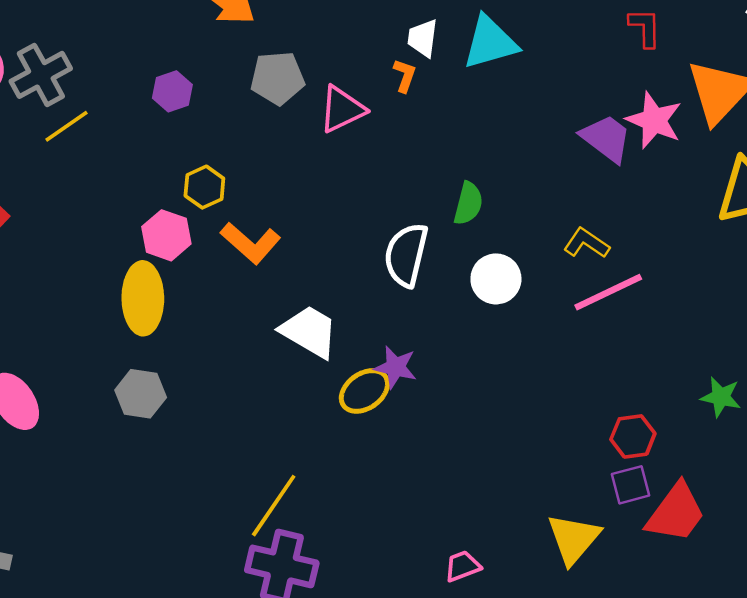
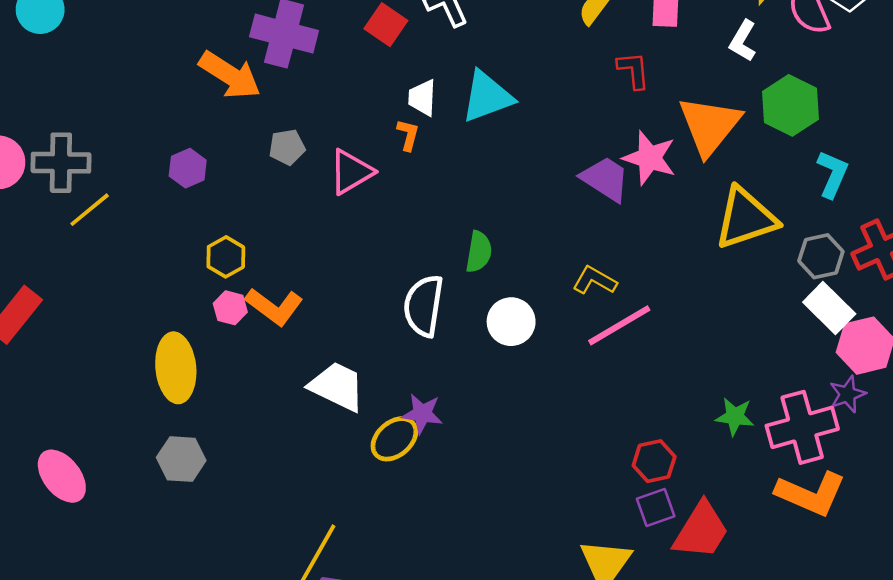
gray cross: (41, 75) -> (61, 163), turned 34
gray pentagon: (278, 78) -> (287, 147), size x0.7
pink hexagon: (166, 235) -> (230, 308), moved, size x0.7

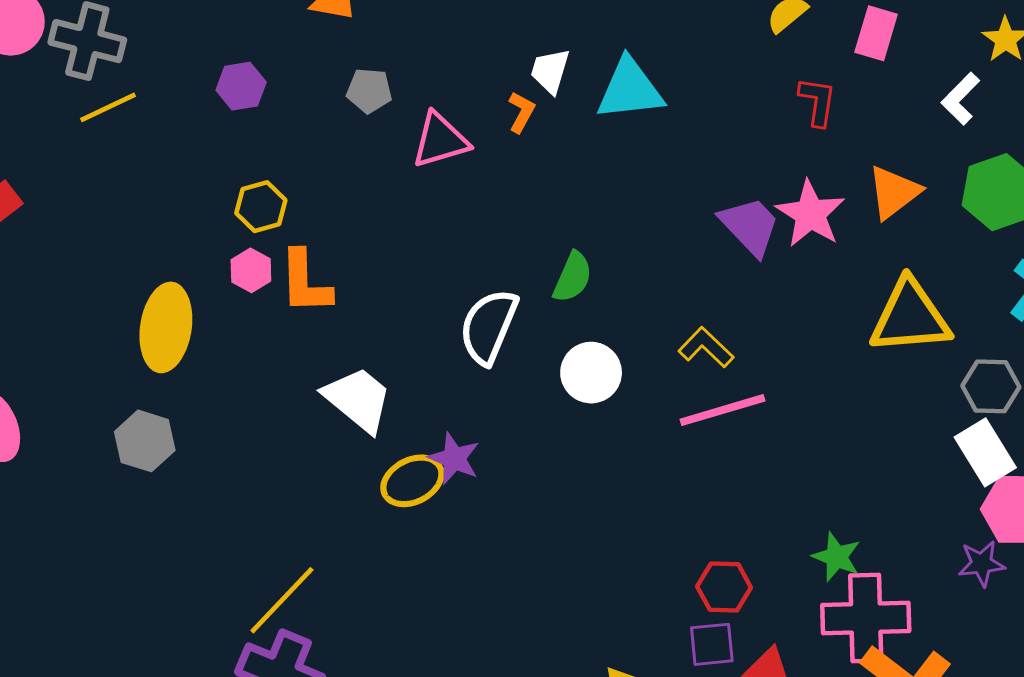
orange triangle: (710, 125) -> (894, 192), size x0.7
orange L-shape: (274, 307) -> (305, 282), turned 38
pink cross: (802, 427) -> (866, 618), moved

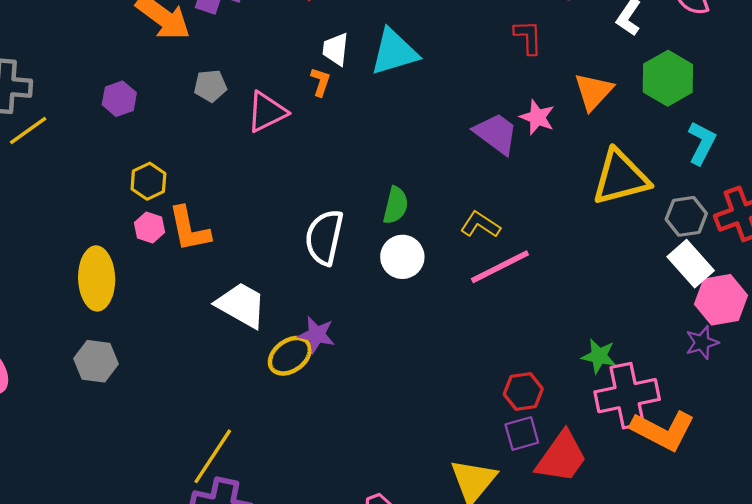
pink star: (810, 214) -> (537, 117), size x0.7
green semicircle: (573, 277) -> (396, 205), moved

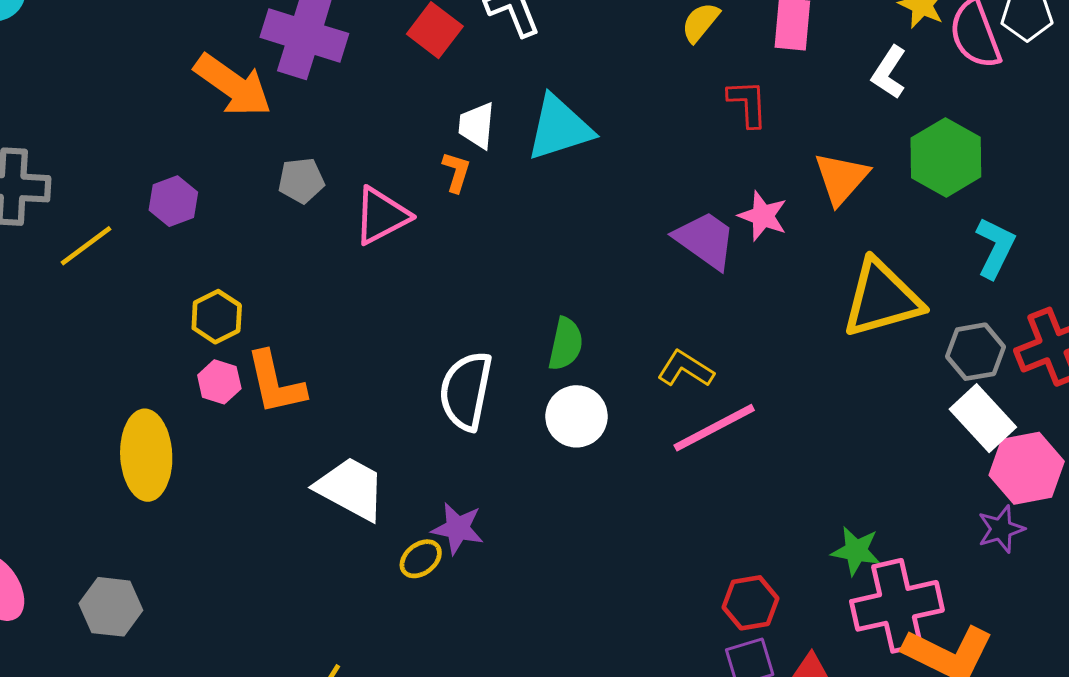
yellow line: (28, 130) -> (86, 246), moved
yellow ellipse: (290, 356) -> (421, 559), size x0.7
gray hexagon: (96, 361) -> (111, 607), moved

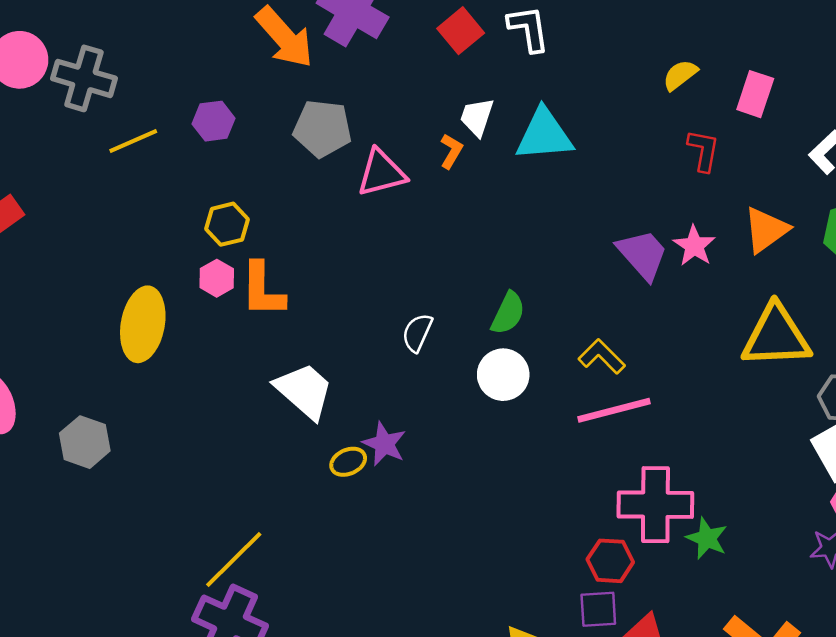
gray pentagon: (301, 180) -> (322, 129), size x1.5
white semicircle: (466, 391) -> (417, 333), size x0.6
pink cross: (897, 606) -> (655, 505), moved

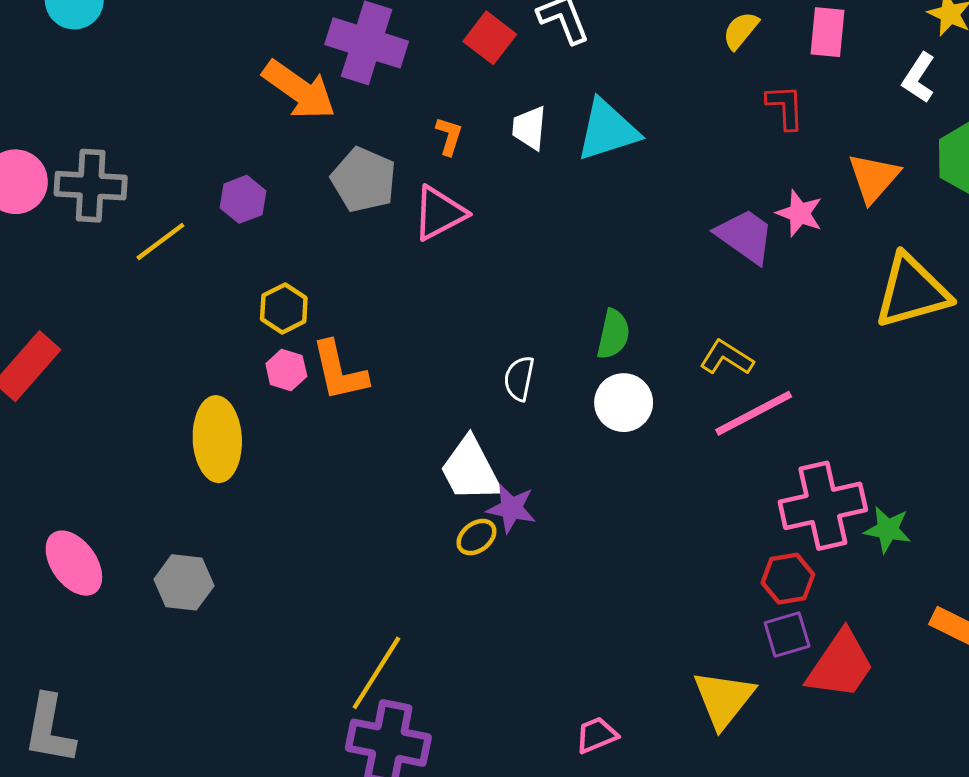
gray pentagon: (322, 129) -> (364, 180), turned 30
orange L-shape: (451, 151) -> (449, 136), moved
white trapezoid: (304, 391) -> (471, 470), moved, turned -146

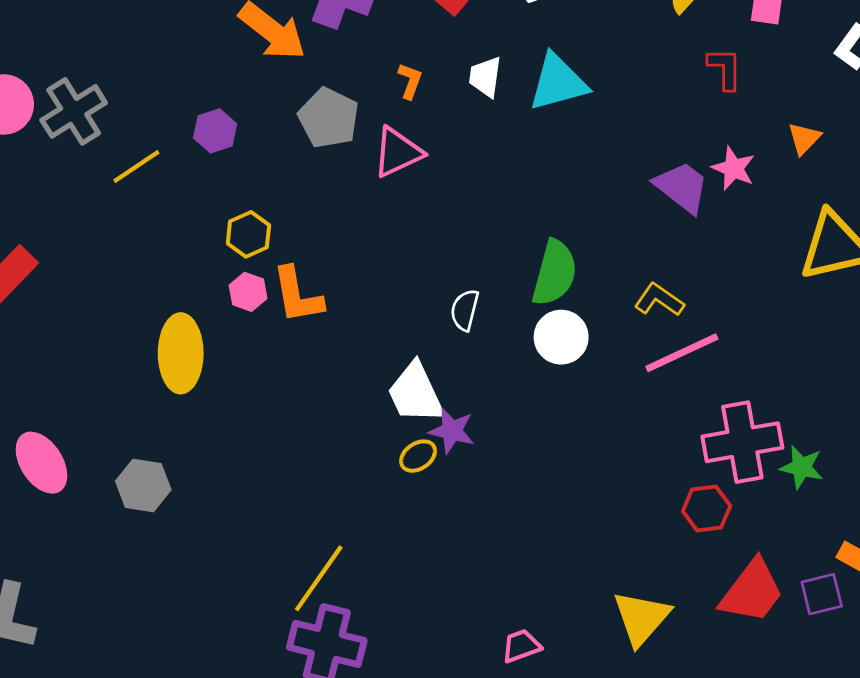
orange triangle: (874, 178) -> (804, 138), size x0.7
gray cross: (91, 186) -> (74, 111), turned -38
green semicircle: (613, 334) -> (555, 273), size x1.4
purple square: (787, 635) -> (822, 594), moved

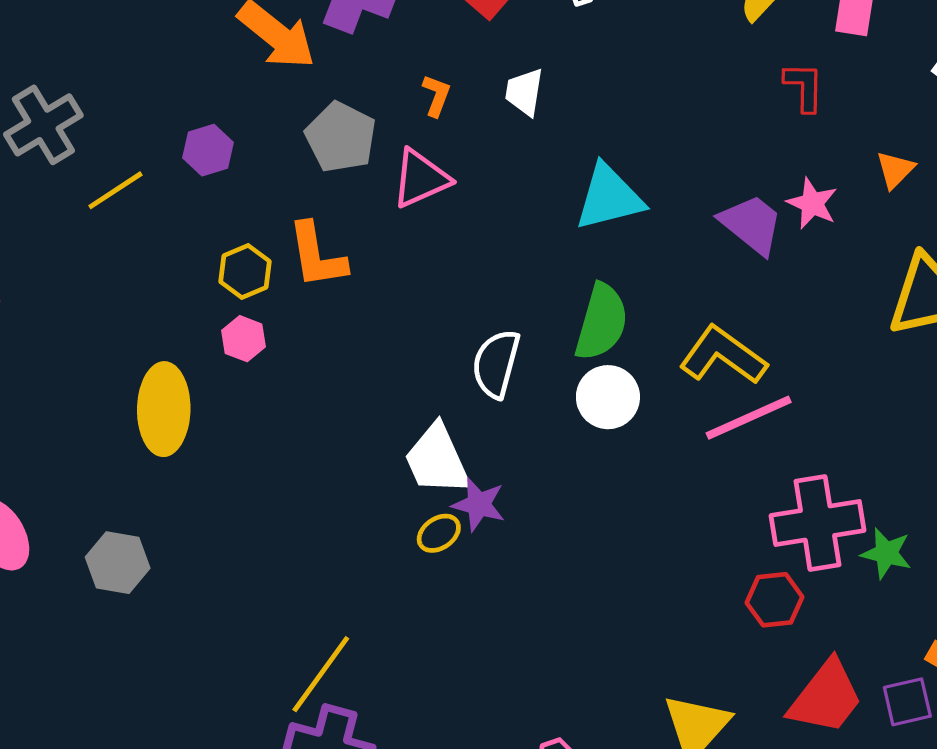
cyan triangle: (558, 82) -> (609, 197), moved
orange L-shape: (297, 295) -> (317, 255), moved
yellow L-shape: (659, 300) -> (723, 355), size x1.5
white semicircle: (465, 310) -> (496, 364), size x1.4

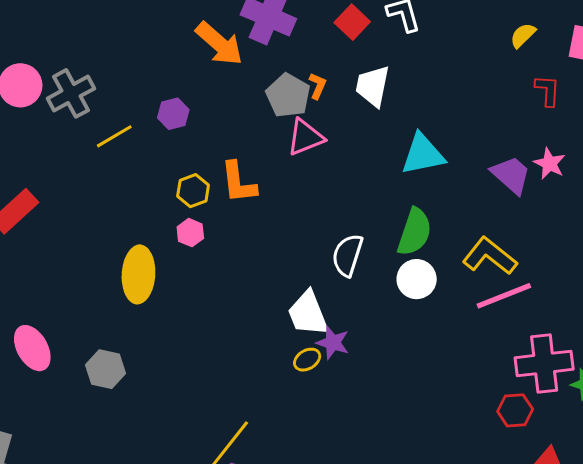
white trapezoid: (524, 92) -> (373, 86), size x1.4
gray pentagon: (341, 137) -> (288, 96), moved

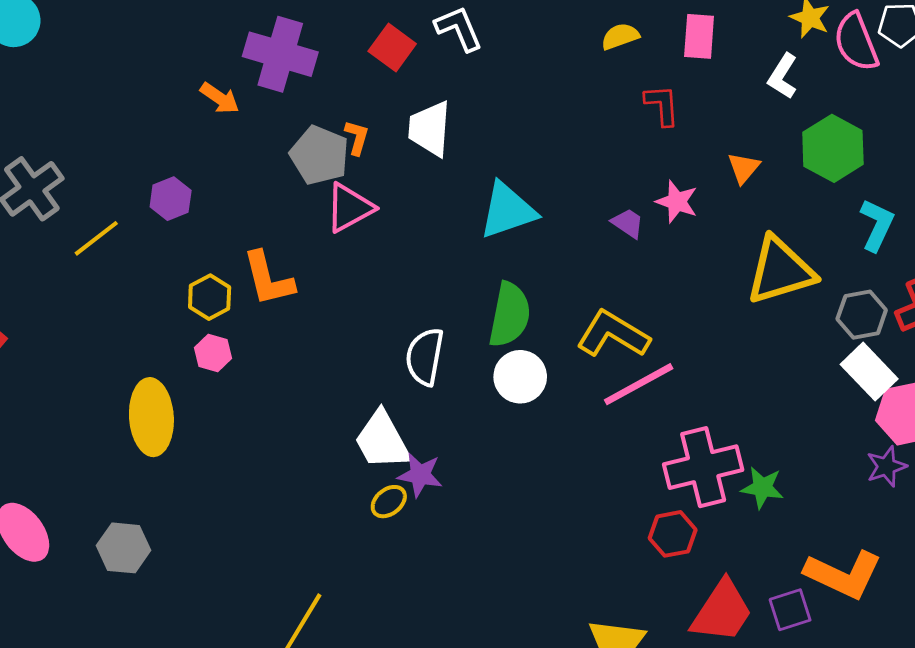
yellow semicircle: (523, 35) -> (620, 36), turned 32
orange arrow: (219, 44) -> (220, 98), size x0.6
purple trapezoid: (511, 175) -> (628, 223), size x0.6

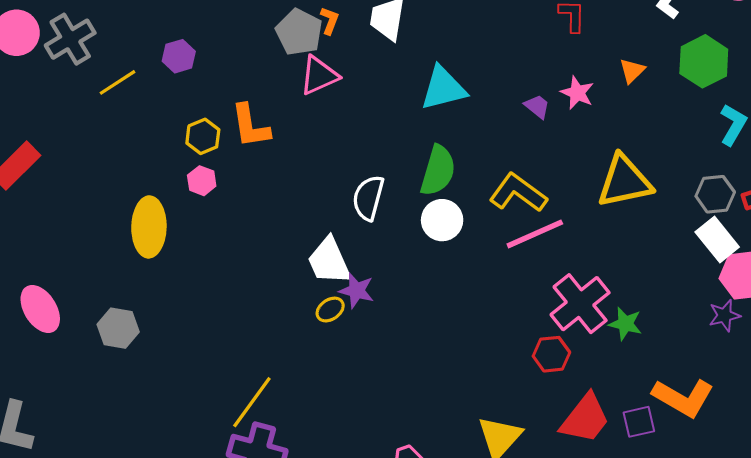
yellow triangle: (780, 271) -> (625, 181), moved
pink cross: (703, 467) -> (580, 304), turned -30

